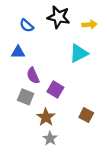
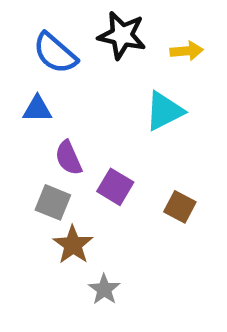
blue semicircle: (27, 26) -> (55, 53), size x1.5
brown square: (86, 115) -> (180, 207), moved
brown star: (46, 117) -> (73, 245), moved

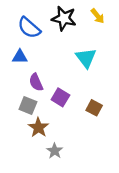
yellow arrow: (187, 51) -> (98, 16), moved, turned 56
cyan triangle: (164, 111) -> (86, 58), turned -40

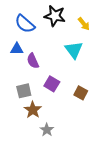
yellow arrow: (98, 16) -> (84, 24), moved
purple semicircle: (36, 82) -> (33, 61), moved
gray square: (28, 106) -> (24, 91), turned -35

